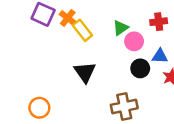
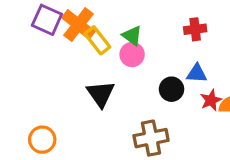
orange cross: (68, 18) -> (78, 25), size x1.5
green triangle: (121, 28) -> (132, 36), moved, turned -49
pink circle: (134, 41) -> (132, 54), moved

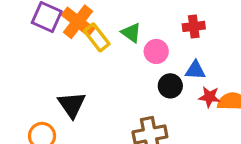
pink circle: (132, 54) -> (156, 51), moved
black triangle: (101, 94) -> (72, 105), moved
red star: (211, 100) -> (209, 97), turned 30

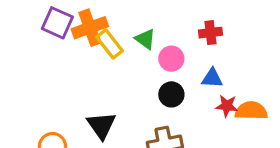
orange cross: (78, 22) -> (90, 28), turned 32
black circle: (170, 86) -> (171, 94), moved
black triangle: (72, 105) -> (101, 125), moved

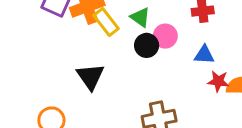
black circle: (171, 94) -> (147, 45), moved
black triangle: (101, 125) -> (90, 77), moved

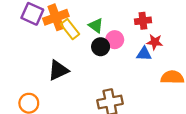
black triangle: (90, 77) -> (58, 70), turned 40
red star: (218, 81) -> (155, 42), moved

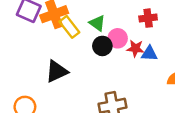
red star: (155, 42) -> (135, 48), moved

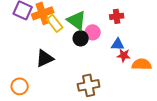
green triangle: (97, 23) -> (77, 20), size x1.5
red star: (135, 48) -> (124, 55), moved

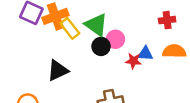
red cross: (117, 16) -> (167, 20), moved
red star: (124, 55) -> (133, 61), moved
orange semicircle: (142, 64) -> (174, 51), moved

